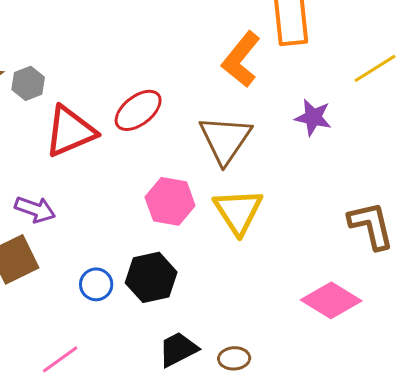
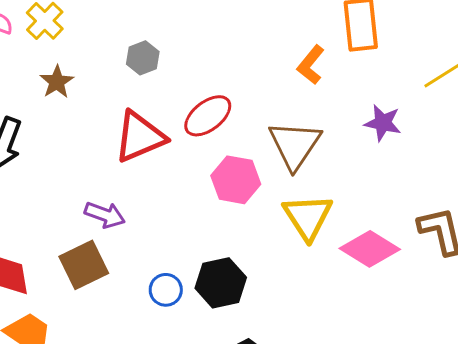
orange L-shape: (241, 59) -> (311, 65), size x0.7
gray hexagon: (28, 83) -> (143, 58), moved
pink hexagon: (170, 201) -> (236, 180), moved
pink diamond: (331, 300) -> (370, 249), moved

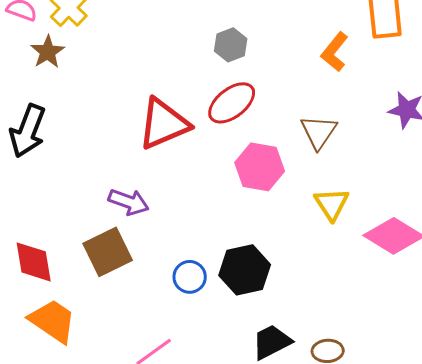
gray hexagon: (143, 58) -> (231, 45), moved
brown star: (57, 82) -> (48, 52), moved
brown triangle: (295, 145) -> (319, 132), size x0.7
yellow triangle: (308, 217) -> (332, 204), size x0.7

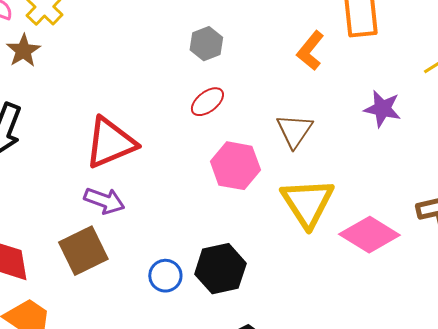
red ellipse: (232, 103) -> (207, 102), size x0.7
red triangle: (164, 124) -> (110, 143), moved
yellow triangle: (332, 204) -> (307, 203), size x1.5

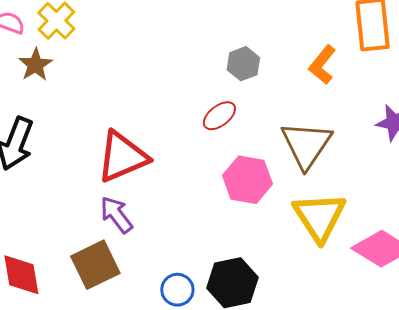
gray hexagon: (206, 44) -> (243, 64), moved
brown triangle: (294, 131) -> (306, 145), size x1.4
purple arrow: (104, 201) -> (116, 215), turned -147

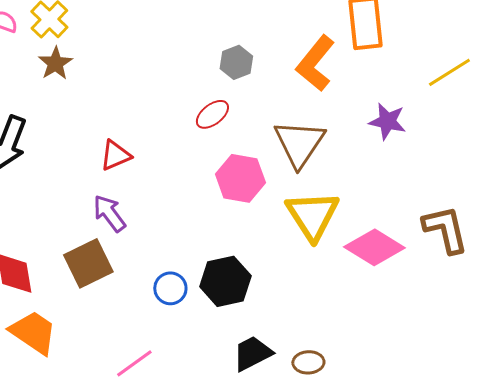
brown star: (35, 65) -> (55, 63), moved
orange L-shape: (322, 65) -> (315, 63), size x1.4
red triangle: (122, 157) -> (115, 155), size x0.6

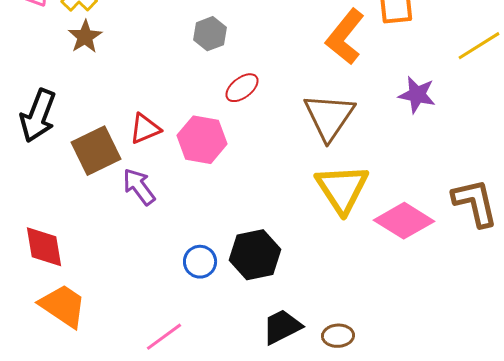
gray hexagon: (236, 62) -> (210, 34), moved
pink hexagon: (240, 178) -> (202, 140), moved
brown square: (88, 263) -> (96, 151), moved

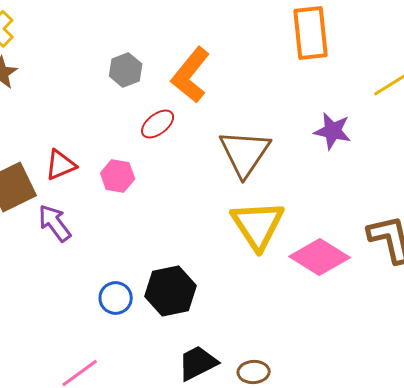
orange L-shape: (345, 37) -> (191, 75), moved
pink hexagon: (202, 140) -> (118, 176), size x0.7

